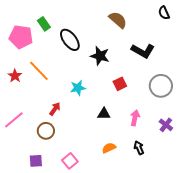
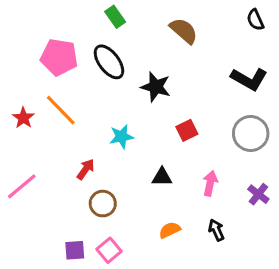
green rectangle: (44, 24) -> (115, 17), moved
pink pentagon: (21, 37) -> (59, 57), moved
black L-shape: (143, 51) -> (249, 79), moved
brown circle: (46, 131) -> (103, 204), moved
purple square: (36, 161) -> (75, 250), moved

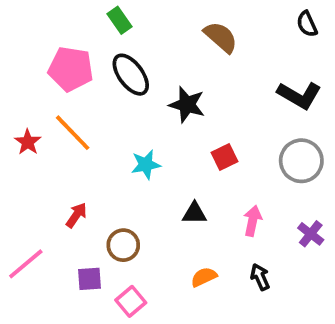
green rectangle: (115, 17) -> (120, 20), moved
red arrow: (86, 169) -> (76, 215), moved
pink line: (22, 186) -> (26, 264), moved
purple square: (75, 250) -> (90, 279), moved

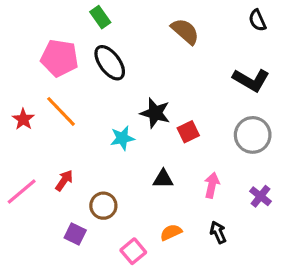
black star: (187, 105) -> (155, 113), moved
pink line: (26, 264) -> (22, 192), moved
purple square: (90, 279) -> (75, 234), turned 30
pink square: (131, 301) -> (133, 251), moved

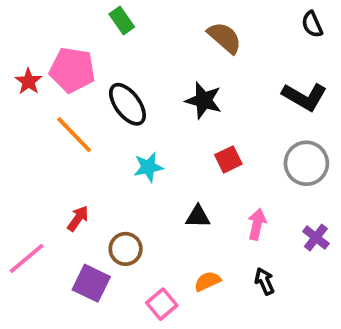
black ellipse: (110, 63) -> (127, 104), moved
black star: (155, 113) -> (204, 100), moved
red star: (23, 119) -> (28, 81), moved
pink line: (22, 192) -> (27, 258), moved
purple square: (75, 234) -> (91, 283), size x1.4

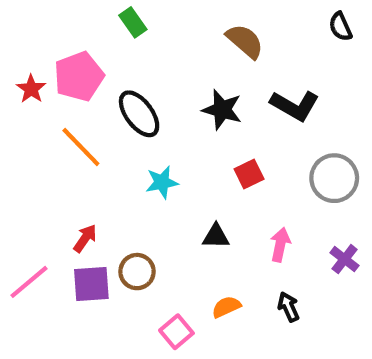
pink pentagon: (72, 70) -> (79, 76), turned -30
black L-shape: (305, 97) -> (295, 105), moved
purple square: (91, 283) -> (91, 284), moved, turned -30

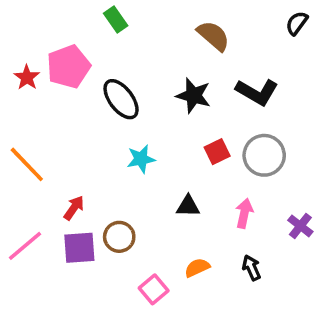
black semicircle: (340, 27) -> (297, 23), turned 60
orange line: (81, 147) -> (27, 164), moved
gray circle: (334, 178) -> (264, 155), moved

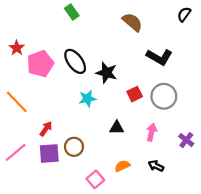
pink pentagon: (68, 67) -> (40, 64), moved
black star: (194, 96) -> (107, 73), moved
black arrow: (251, 268) -> (156, 166), turned -40

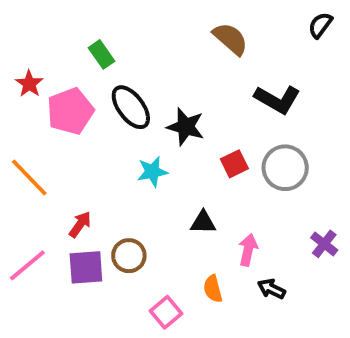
green rectangle: (72, 12) -> (102, 54), moved
pink arrow: (151, 132) -> (248, 250), moved
orange semicircle: (122, 166) -> (213, 289), turned -80

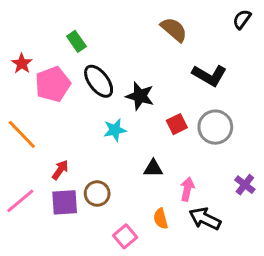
black arrow: (271, 289) -> (205, 219), size x1.5

